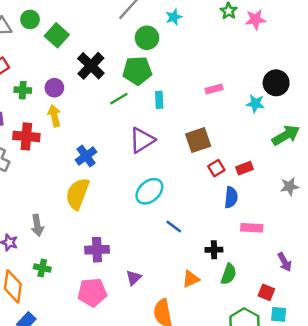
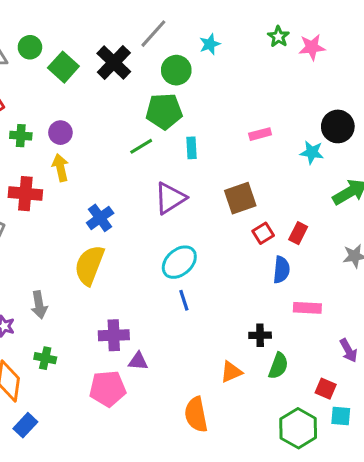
black cross: (91, 66) -> (114, 62), moved
red rectangle: (244, 168) -> (298, 233), turned -42
blue line: (174, 227) -> (184, 300), moved, turned 35
purple triangle: (134, 278) -> (138, 361), moved, turned 49

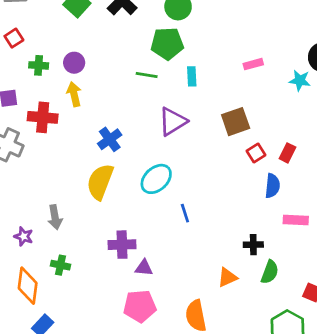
green line: (141, 146) -> (147, 75), turned 40
cyan ellipse: (179, 262) -> (156, 179), moved
pink pentagon: (108, 389) -> (140, 306), moved

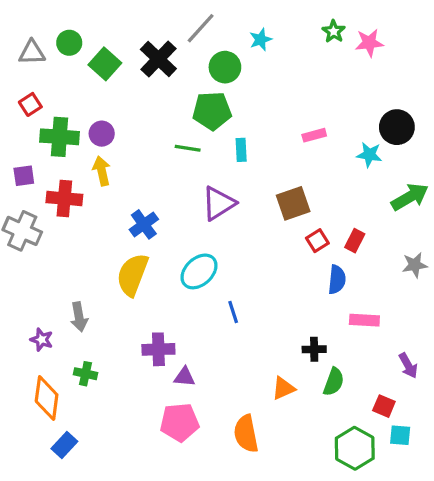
green cross: (39, 65) -> (60, 137), size x1.6

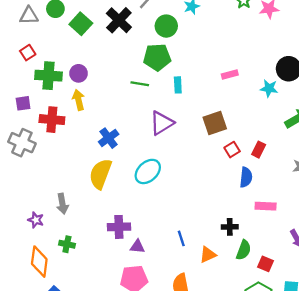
blue line: (233, 312) -> (181, 238), moved
red square: (384, 406) -> (266, 264), moved

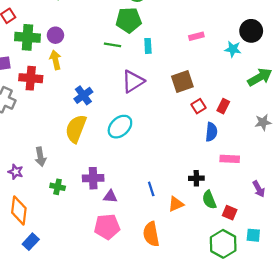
green cross: (67, 244) -> (58, 187), moved
green semicircle: (244, 250) -> (209, 200), turned 138

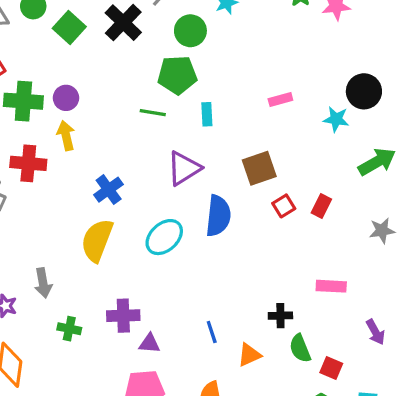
blue semicircle: (211, 132) -> (218, 216), moved, size x1.4

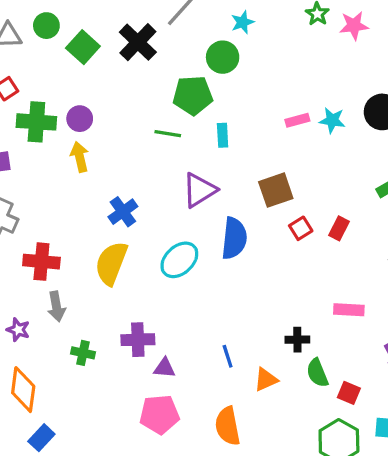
green circle: (190, 31) -> (223, 57), moved
cyan star: (336, 119) -> (332, 120), moved
red cross: (28, 163) -> (41, 262), moved

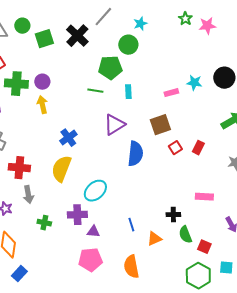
green square: (83, 47) -> (44, 39), turned 30
pink rectangle: (297, 120) -> (171, 93), moved
cyan ellipse: (179, 260) -> (95, 191), moved

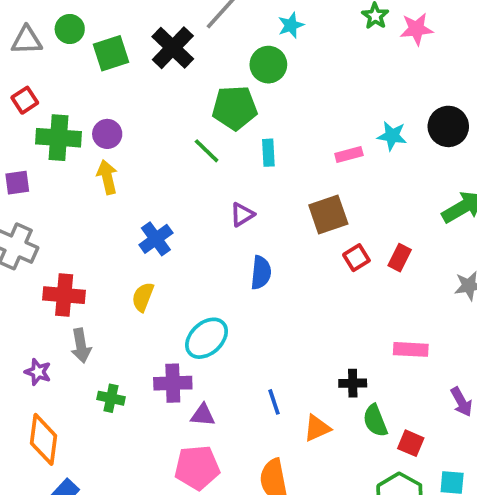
green line: (95, 91) -> (207, 151), turned 35
purple triangle: (114, 125) -> (242, 215), size x0.6
blue semicircle: (135, 154) -> (261, 273), moved, size x0.7
yellow semicircle: (61, 169) -> (143, 297), size x0.6

